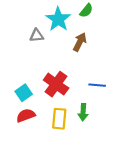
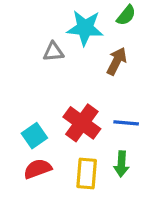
cyan star: (58, 19) -> (85, 28), turned -30
blue line: (97, 85) -> (126, 123), moved

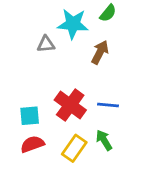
cyan square: (34, 136) -> (30, 116), turned 30
green arrow: (121, 164) -> (104, 140), turned 145
yellow rectangle: (87, 174) -> (74, 148), turned 30

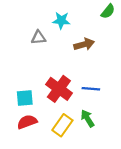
green semicircle: (108, 13) -> (108, 11), moved
cyan star: (73, 24) -> (61, 20), size x0.7
brown arrow: (100, 52) -> (84, 44), turned 48

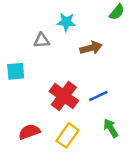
blue line: (91, 89) -> (98, 96), turned -30
cyan square: (25, 98) -> (16, 71), moved
green arrow: (87, 118) -> (111, 128), moved

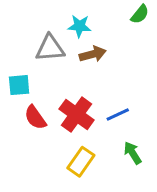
gray triangle: (42, 40) -> (50, 48), size x1.5
brown arrow: (91, 48) -> (93, 54), moved
red semicircle: (29, 132) -> (35, 117), moved, turned -105

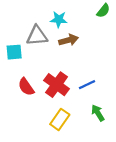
cyan square: (19, 85) -> (14, 52), moved

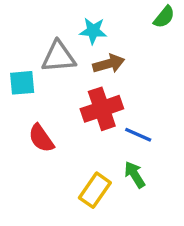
red cross: (57, 85) -> (102, 109), moved, turned 35
blue line: (87, 85) -> (138, 135), turned 49
green arrow: (98, 113) -> (135, 175), moved

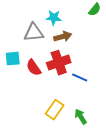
cyan square: (22, 83) -> (13, 59), moved
red semicircle: (41, 138) -> (34, 68), moved
green arrow: (135, 175) -> (81, 117), moved

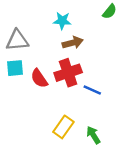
gray triangle: (34, 33) -> (17, 40), moved

